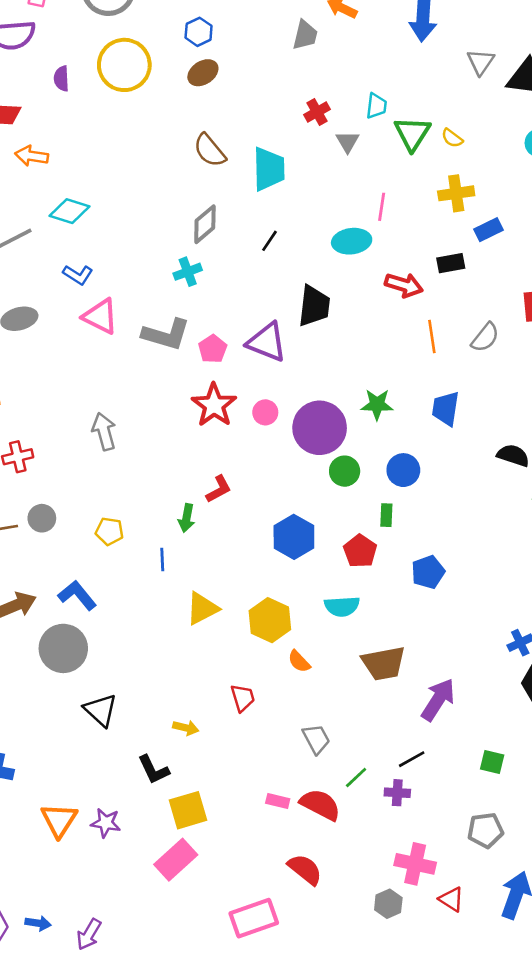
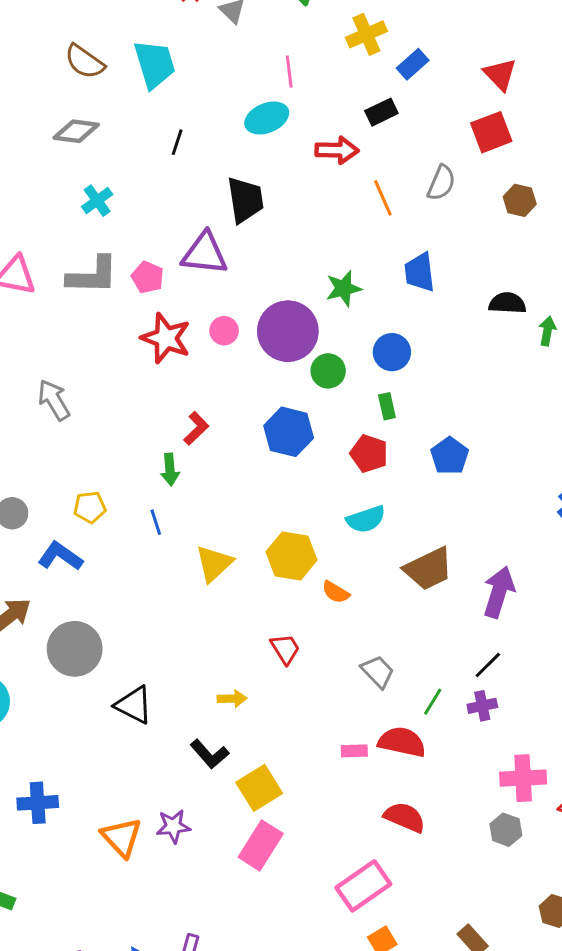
gray diamond: (205, 224) -> (76, 131), moved, turned 63
blue hexagon: (294, 537) -> (289, 432), moved
blue L-shape: (77, 595) -> (60, 556), moved

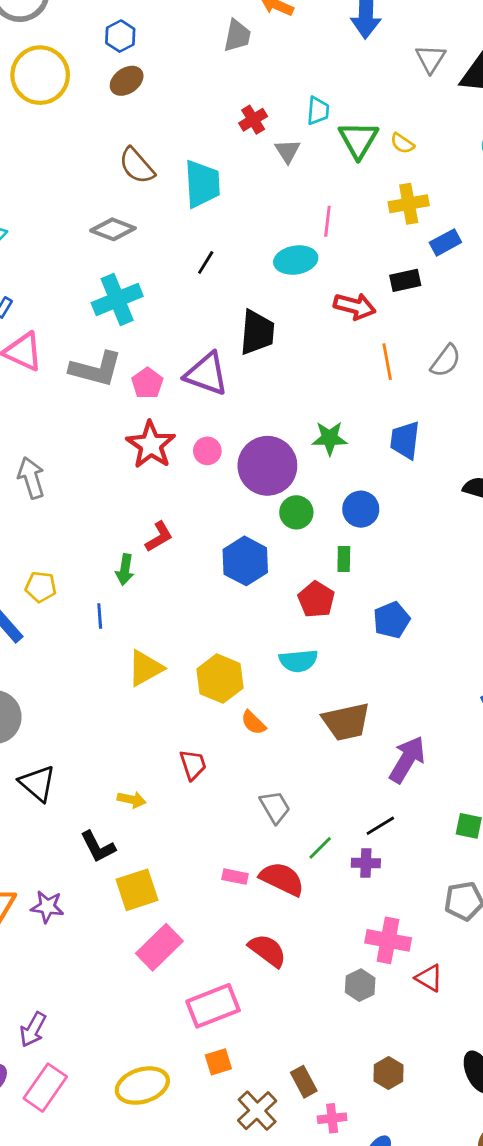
cyan cross: (97, 201) -> (117, 300), size x1.6
pink rectangle: (261, 845) -> (159, 947), moved

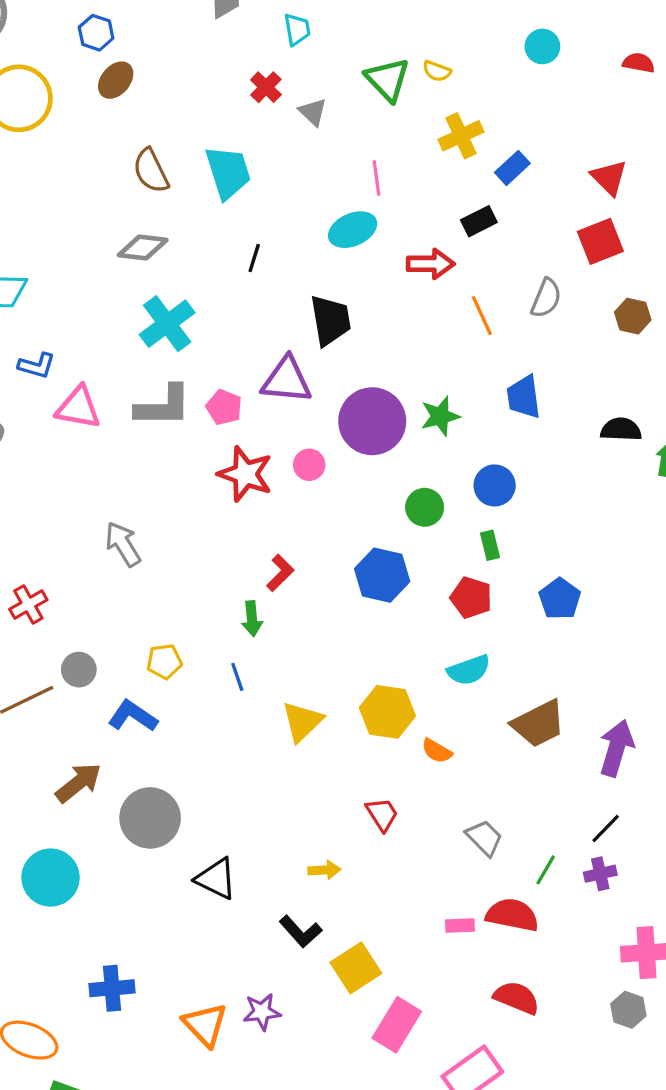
cyan trapezoid: (318, 111) -> (297, 29), moved
brown semicircle: (137, 166) -> (151, 171), turned 30
purple circle: (267, 466) -> (372, 421), moved

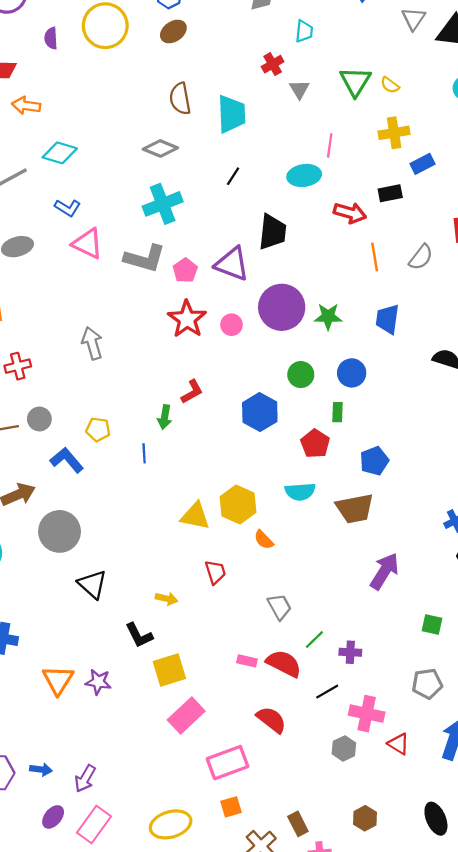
yellow triangle: (302, 721) -> (195, 516), moved, turned 40
brown trapezoid: (539, 724) -> (355, 508), moved
black line: (606, 829) -> (327, 692), moved

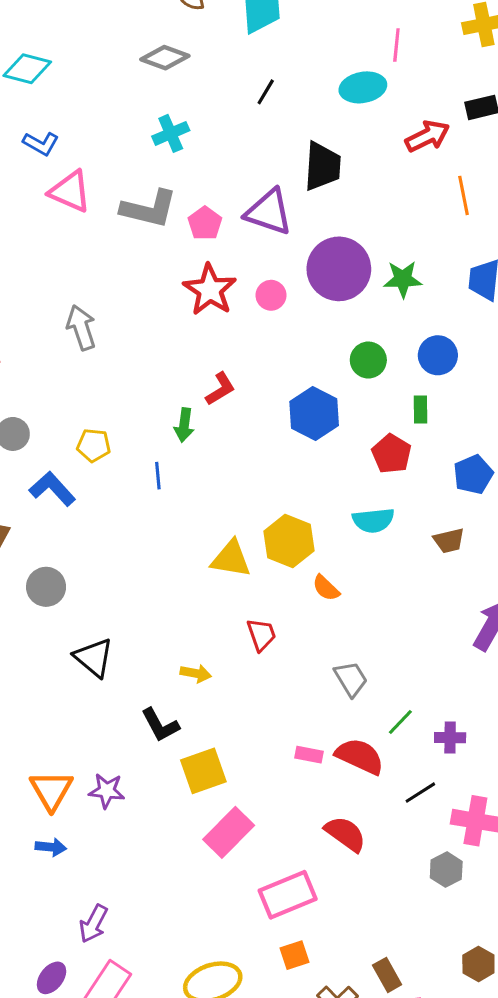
cyan cross: (163, 204) -> (171, 133), size x0.7
red arrow: (350, 213) -> (427, 136), turned -40
brown trapezoid: (355, 508) -> (449, 541), size x0.6
gray circle: (60, 531) -> (46, 587), size x0.7
blue arrow: (41, 770) -> (51, 847), moved

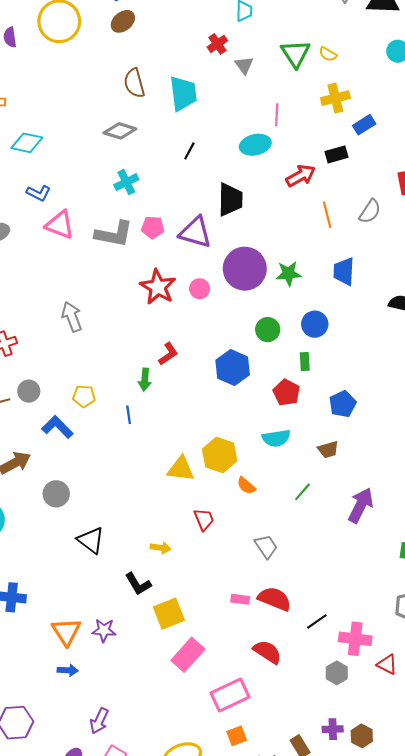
pink pentagon: (205, 223) -> (153, 227), moved, turned -30
green line: (400, 722) -> (302, 492), moved
purple cross: (450, 738) -> (333, 729), moved

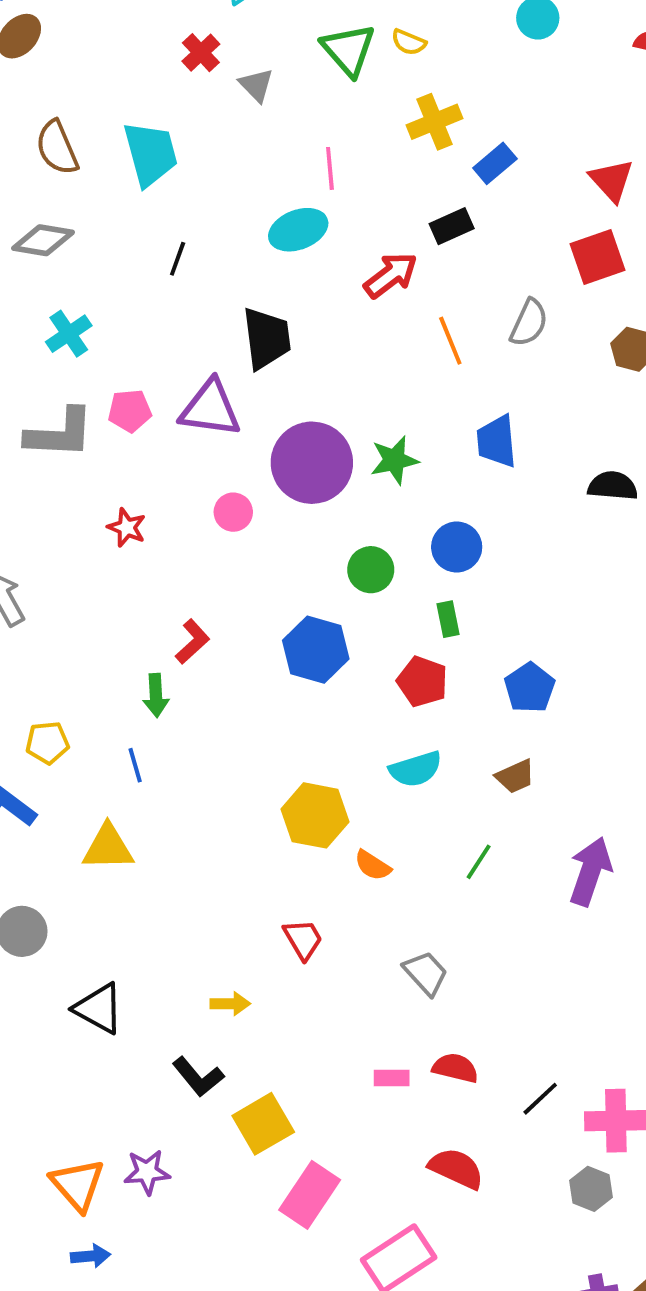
red star: (158, 287) -> (127, 528), moved, size x0.6
yellow triangle: (181, 469) -> (108, 848), moved
red semicircle: (274, 599) -> (455, 1068), size x0.7

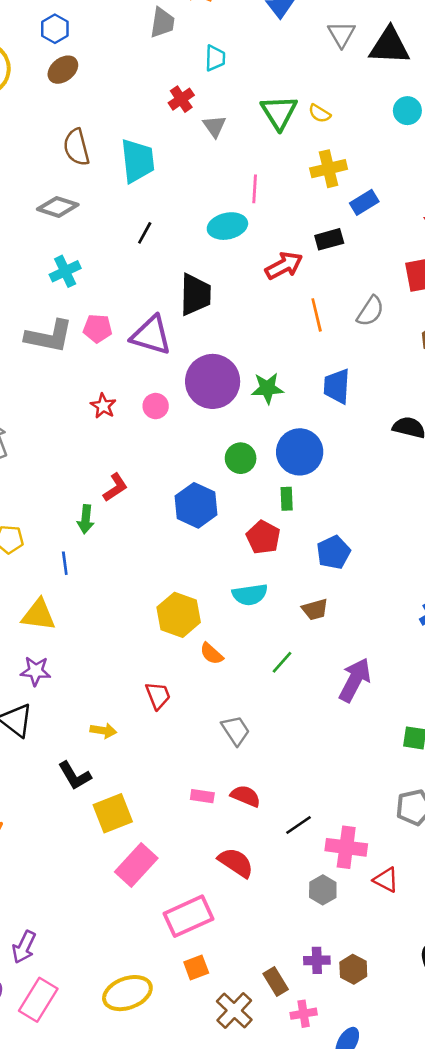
red star: (127, 528) -> (103, 406), moved
blue circle: (457, 547) -> (300, 452), size x1.4
purple star: (147, 1172) -> (36, 671), moved

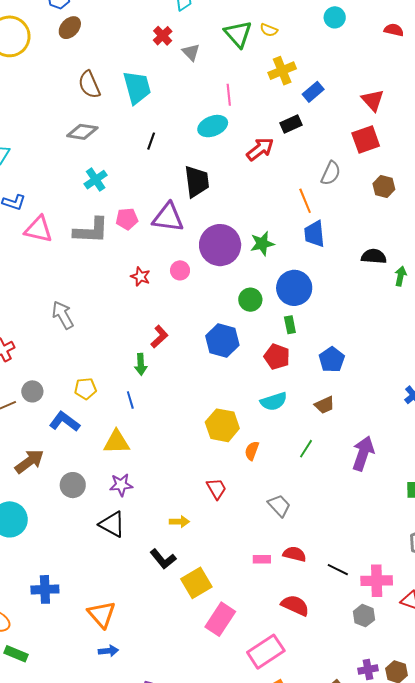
orange line: (317, 315) -> (305, 201), moved
orange semicircle: (212, 654) -> (252, 451), turned 78
black line: (298, 825) -> (338, 570), turned 70

